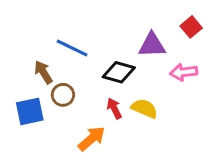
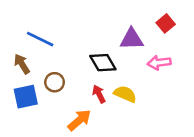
blue line: (72, 48) -> (40, 39), moved
brown arrow: (43, 72) -> (22, 64), moved
black diamond: (119, 72) -> (103, 63), turned 44

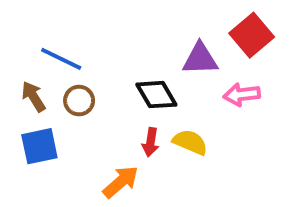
red square: (166, 23) -> (252, 35), size x1.5
brown circle: (55, 82) -> (79, 101), moved
red arrow: (99, 94) -> (150, 142), turned -144

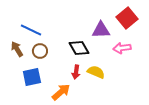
blue square: (39, 146) -> (32, 77), moved

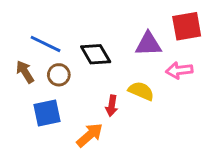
red square: (127, 18) -> (187, 26), turned 30
black diamond: (79, 48) -> (96, 54), moved
yellow semicircle: (96, 72) -> (141, 91), moved

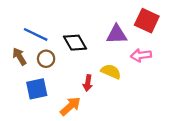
red square: (187, 26) -> (147, 21), turned 35

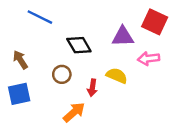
blue line: (36, 34) -> (40, 17), moved
brown circle: (46, 59) -> (62, 74), moved
blue square: (37, 89) -> (19, 94), moved

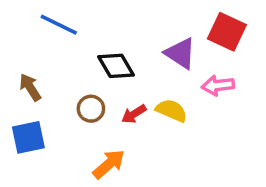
purple triangle: (123, 37) -> (180, 53), turned 35
red arrow: (92, 88) -> (134, 114), moved, turned 49

